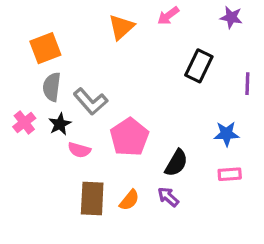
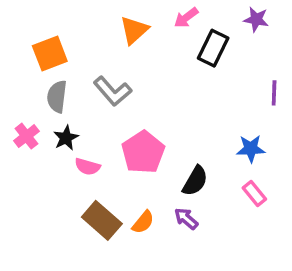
black rectangle: (199, 66) -> (213, 48), moved
gray L-shape: (91, 101) -> (113, 91), moved
pink rectangle: (230, 174) -> (254, 193), turned 55
brown rectangle: (92, 198) -> (102, 220), turned -52

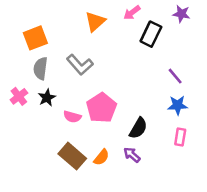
purple line: (274, 93) -> (175, 76), moved, turned -42
pink semicircle: (87, 167) -> (72, 117), moved
pink rectangle: (254, 193) -> (180, 137), turned 48

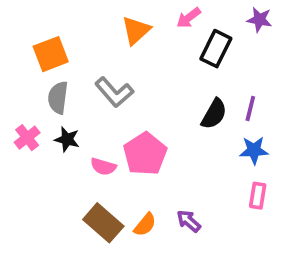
purple line: (175, 76) -> (250, 109), turned 54
black star: (47, 98) -> (67, 139), turned -30
black semicircle: (138, 128) -> (214, 114), moved

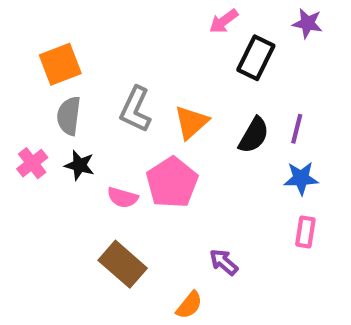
orange triangle: (136, 30) -> (191, 122), moved
gray L-shape: (114, 92) -> (135, 109), turned 66
orange semicircle: (145, 225) -> (189, 305), moved

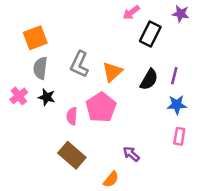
pink semicircle: (123, 198) -> (72, 116), turned 78

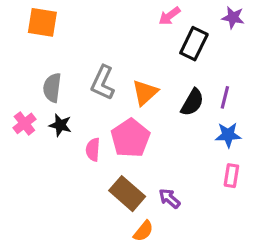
orange square: (35, 38) -> (42, 22), moved, turned 30
brown rectangle: (72, 155) -> (127, 194), moved

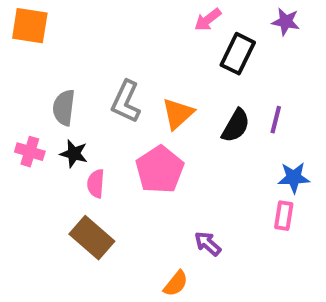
orange square: (42, 22) -> (30, 26), moved
pink cross: (24, 123) -> (30, 152), turned -35
blue star: (228, 135) -> (294, 178), moved
pink semicircle: (93, 150) -> (96, 184), moved
brown rectangle: (127, 194) -> (92, 238), moved

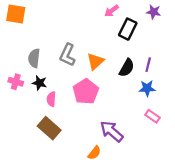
blue star: (294, 178) -> (147, 88), moved
pink rectangle: (284, 216) -> (153, 116), turned -64
purple arrow: (208, 244) -> (112, 131), size x1.6

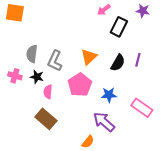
gray L-shape: (67, 55) -> (55, 61), moved
blue star: (147, 88) -> (109, 95), moved
pink rectangle: (153, 116) -> (142, 108), size x1.5

